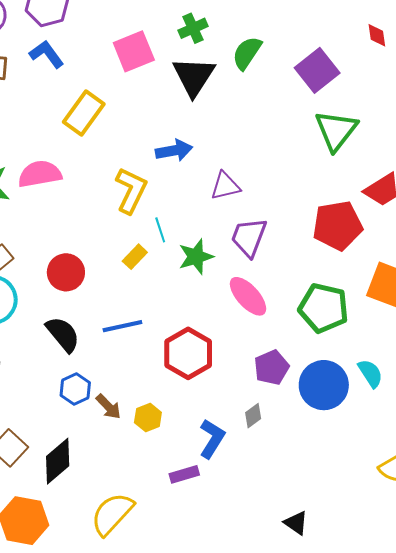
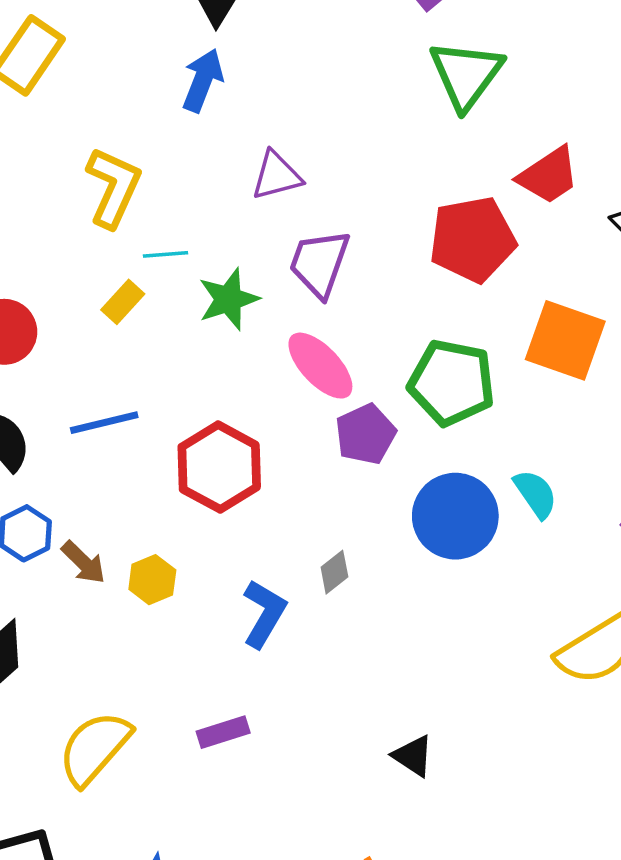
blue arrow: (174, 150) -> (203, 80), moved, turned -57
cyan line: (160, 230) -> (165, 254), turned -75
purple pentagon: (272, 368) -> (366, 434), moved
purple rectangle: (184, 474) -> (223, 732), moved

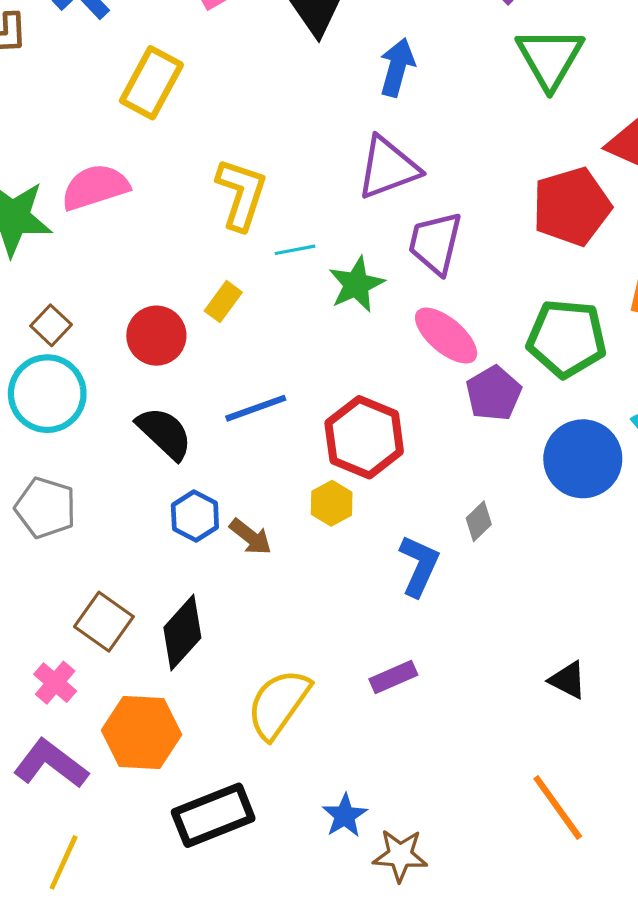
blue arrow: (203, 80) -> (397, 67), moved
purple triangle: (277, 176) -> (388, 168), size x1.4
yellow rectangle: (123, 302) -> (223, 302), moved
yellow hexagon: (152, 580) -> (332, 503), moved

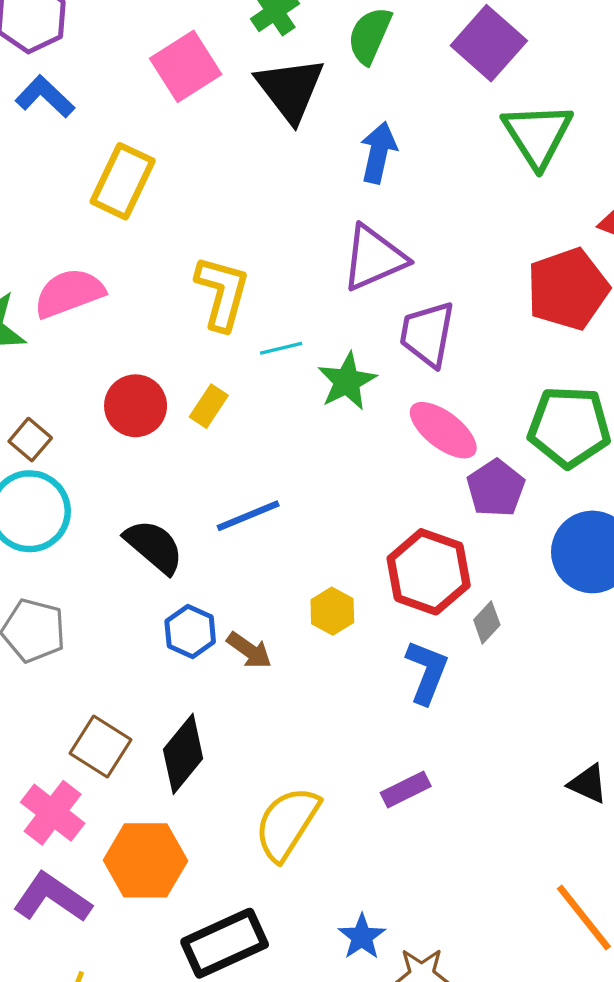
red circle: (156, 336) -> (136, 406), moved
red hexagon: (364, 437) -> (429, 572), moved
pink cross: (55, 683) -> (53, 813), size x1.4

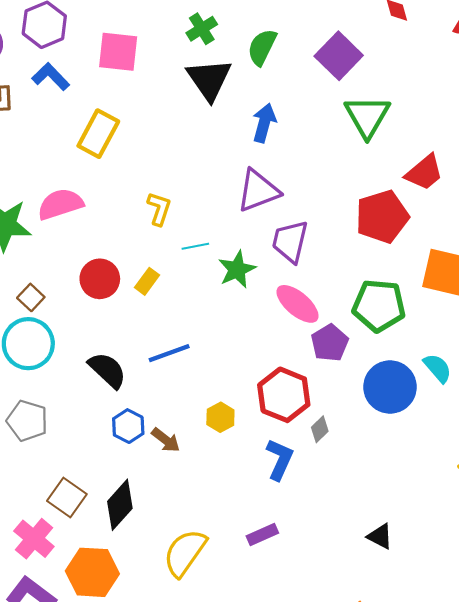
pink square: (186, 66) -> (118, 52), moved, turned 36
yellow L-shape: (222, 293) -> (159, 209), size x0.7

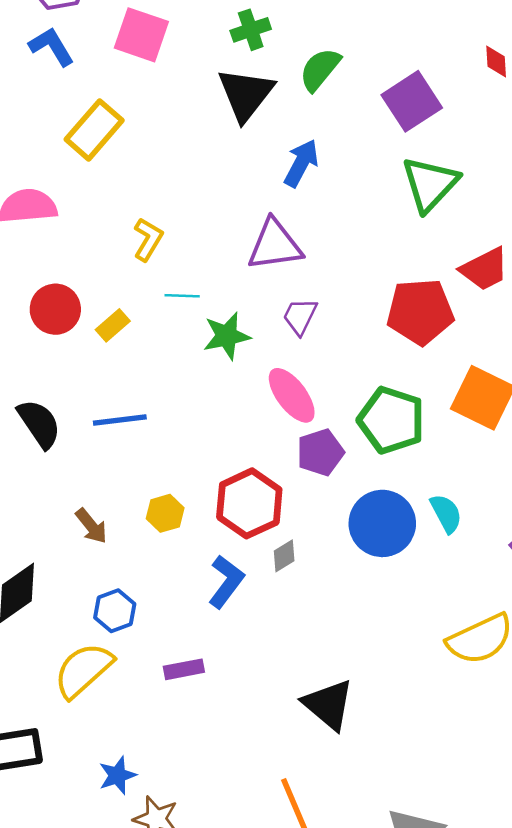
purple trapezoid: (290, 241) -> (300, 316), size x0.7
blue hexagon: (128, 426) -> (115, 611), moved
black triangle: (380, 536) -> (328, 705), size x1.6

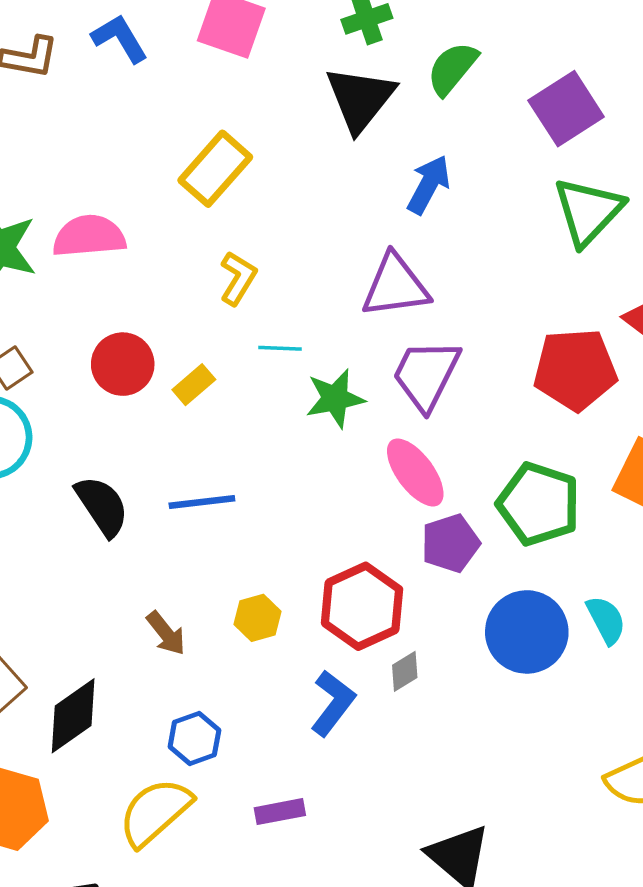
yellow rectangle: (94, 130) -> (215, 169), moved
purple trapezoid: (300, 316) -> (426, 375), size x1.6

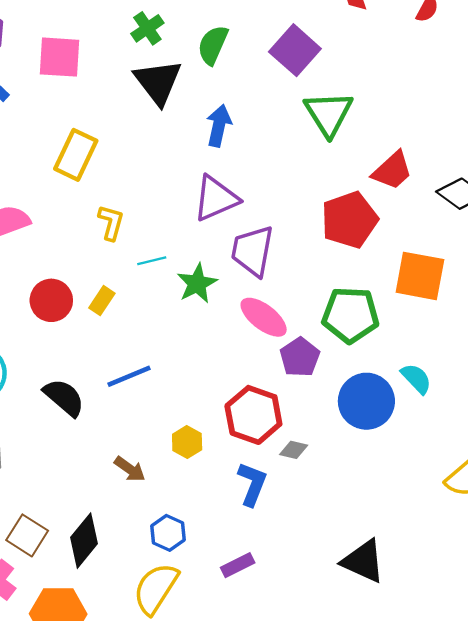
gray diamond: (405, 671) -> (294, 450), turned 60

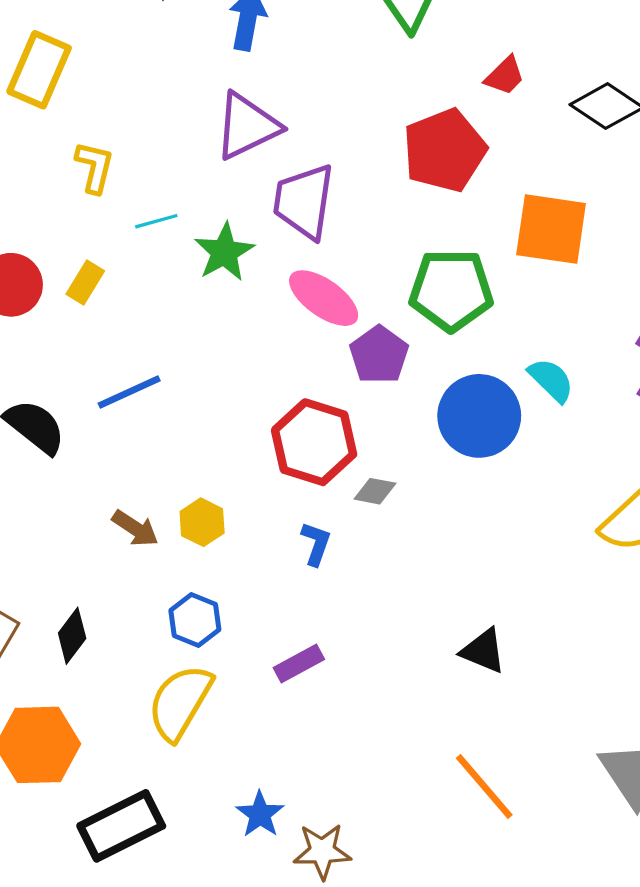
red trapezoid: (392, 171) -> (505, 76), size x0.7
yellow hexagon: (187, 442) -> (202, 522), moved
blue L-shape: (252, 484) -> (316, 544), size x0.7
black diamond: (84, 541) -> (72, 636), size x0.7
black triangle: (363, 561) -> (483, 651), size x0.7

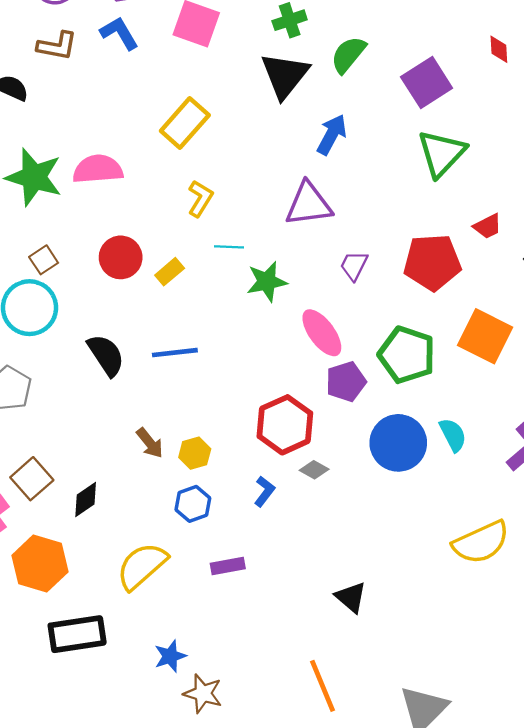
purple trapezoid: (304, 201) -> (354, 266), moved, size x0.6
blue hexagon: (195, 620) -> (193, 504), moved

